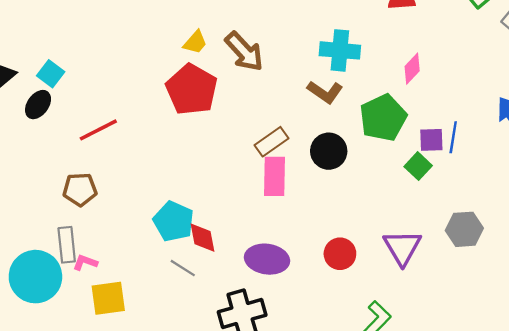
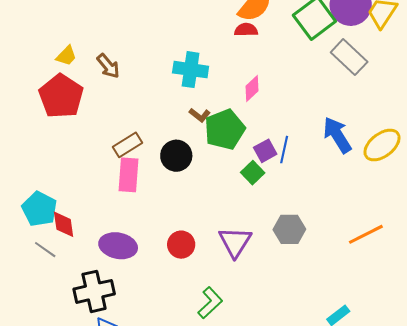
brown arrow: (244, 52) -> (108, 66), size x0.7
brown L-shape: (325, 92) -> (200, 115), moved, size x0.7
purple square: (431, 140) -> (265, 151), turned -30

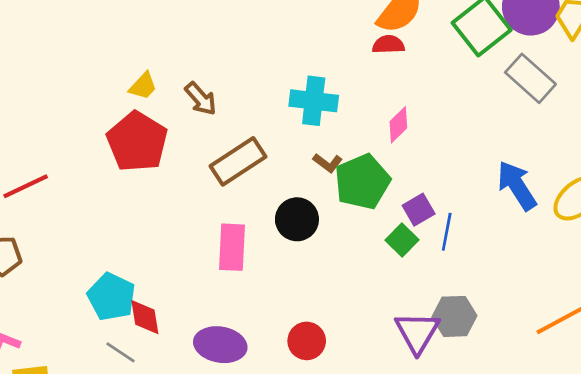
brown rectangle: (127, 145) -> (238, 161), moved, size x1.4
blue line: (284, 150) -> (447, 232), moved
purple triangle: (235, 242) -> (417, 332), moved

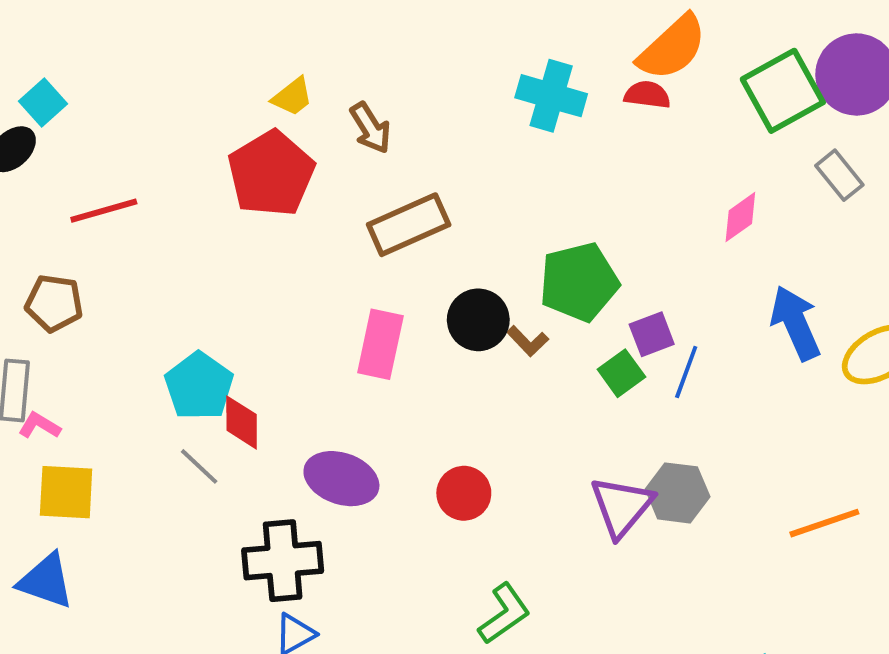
gray rectangle: (530, 78) -> (839, 175), size x0.7
cyan cross: (314, 101) -> (551, 96), moved
pink diamond: (398, 125) -> (740, 217), moved
brown L-shape: (328, 163) -> (528, 341), moved

